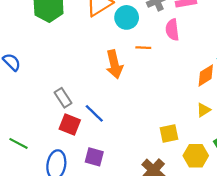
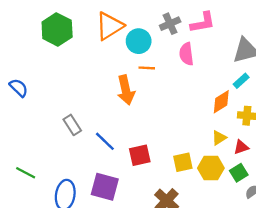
orange line: (143, 48) -> (147, 68), moved
red square: (70, 125) -> (140, 155), moved, turned -35
yellow hexagon: (196, 156) -> (211, 168), moved
purple square: (94, 157) -> (105, 187), size x1.4

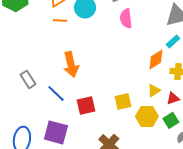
orange line: (147, 68) -> (60, 20), moved
orange arrow: (126, 90) -> (71, 64), moved
yellow square: (183, 162) -> (123, 101), moved

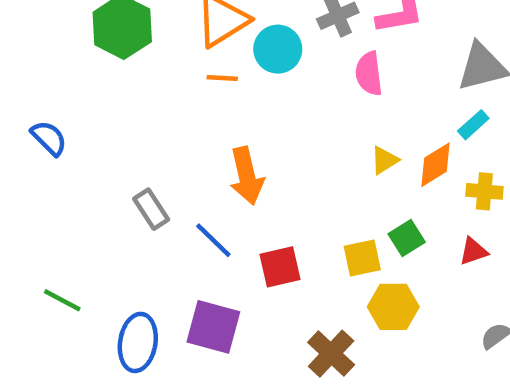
yellow triangle: (154, 90) -> (384, 160), moved
yellow hexagon: (147, 116) -> (393, 307), moved
green square: (171, 120) -> (407, 238), moved

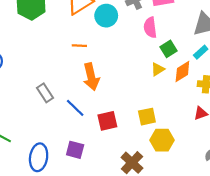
orange line: (222, 78) -> (79, 46), moved
green square: (407, 238) -> (168, 49), moved
purple square: (213, 327) -> (75, 150), size x0.7

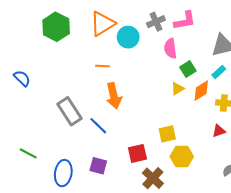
gray rectangle: (45, 93) -> (69, 111), size x1.5
red square: (107, 121) -> (137, 153), moved

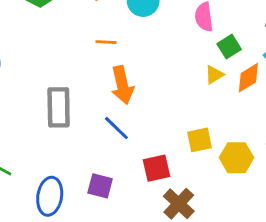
gray rectangle: (69, 111) -> (59, 107), turned 32
blue line: (98, 126) -> (116, 128), moved
yellow hexagon: (182, 157) -> (237, 158), moved

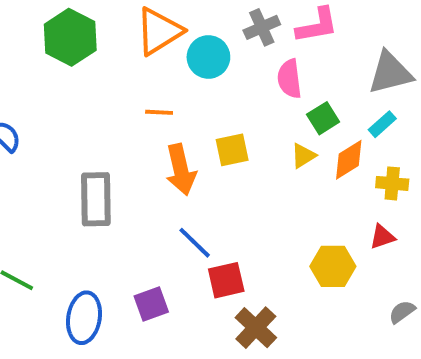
blue line: (116, 128) -> (195, 243), moved
yellow square: (199, 140) -> (232, 150), moved
purple square: (100, 186) -> (151, 304), turned -35

